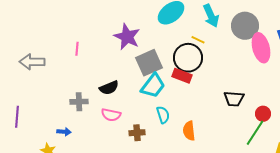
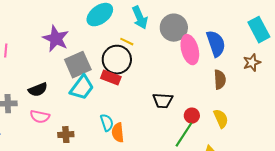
cyan semicircle: (163, 115) -> (107, 123), moved

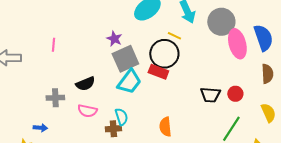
purple star: (56, 39) -> (114, 39), moved, size x0.6
red circle: (192, 116) -> (235, 94), moved
cyan semicircle: (107, 123) -> (121, 117), moved

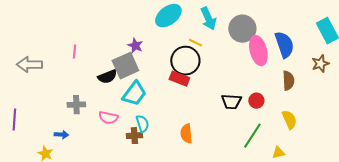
gray square: (125, 59) -> (125, 66), moved
cyan trapezoid: (129, 82) -> (134, 94), moved
black semicircle: (85, 84) -> (107, 77), moved

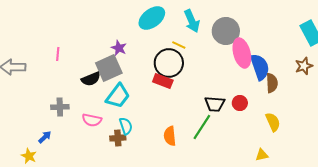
blue semicircle: (284, 45) -> (260, 67), moved
blue arrow: (61, 135) -> (45, 137), turned -48
green line: (252, 136) -> (202, 127), moved

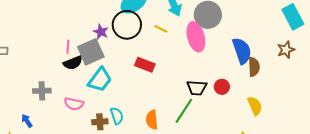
pink ellipse: (242, 53) -> (196, 37), moved
pink line: (58, 54) -> (68, 47), moved
black circle: (169, 63) -> (127, 25), moved
cyan semicircle: (126, 126) -> (117, 116), moved
blue arrow: (45, 137) -> (27, 121), turned -80

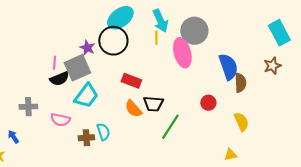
yellow line: (161, 29) -> (156, 38), moved, turned 64
black trapezoid: (197, 88) -> (153, 104), moved
orange semicircle: (152, 120) -> (133, 109), moved, turned -36

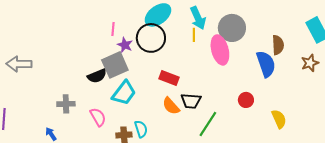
pink line: (54, 63) -> (113, 29), moved
brown semicircle: (240, 83) -> (278, 45), moved
pink semicircle: (60, 120) -> (98, 117), turned -132

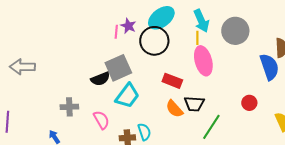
purple star: (125, 45) -> (128, 26), moved
pink ellipse: (220, 50) -> (203, 61), moved

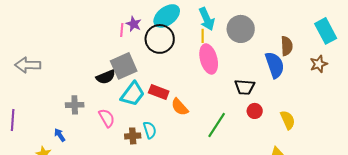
red rectangle: (172, 81) -> (159, 92), moved
red circle: (249, 103) -> (255, 111), moved
black trapezoid: (194, 104) -> (245, 87), moved

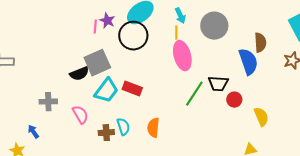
cyan arrow: (207, 19) -> (180, 16), size x0.7
orange semicircle: (180, 107) -> (153, 128), moved, turned 48
red circle: (255, 111) -> (234, 100), moved
green line: (217, 125) -> (194, 94), moved

